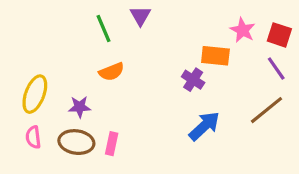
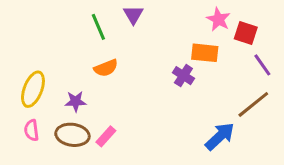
pink star: (243, 30) -> (218, 19), moved
red square: (279, 35) -> (246, 33), moved
blue arrow: (204, 126) -> (220, 136), moved
pink rectangle: (112, 144) -> (106, 136), turned 30

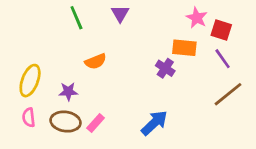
green line: (98, 27) -> (76, 18), moved
purple line: (262, 65) -> (223, 59), moved
blue arrow: (220, 136) -> (154, 123), moved

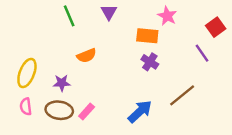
pink star: (197, 18) -> (167, 16), moved
red square: (221, 30) -> (216, 27), moved, turned 36
orange rectangle: (184, 48) -> (147, 36), moved
brown line: (228, 94) -> (182, 95), moved

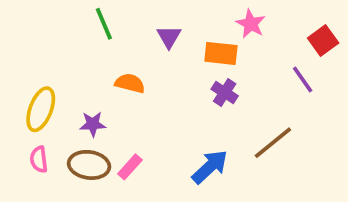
purple triangle: (109, 12) -> (169, 37), moved
orange semicircle: (87, 56) -> (130, 83), turned -144

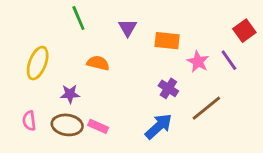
pink star: (251, 24) -> (198, 62), moved
purple cross: (225, 93) -> (168, 88), moved
yellow ellipse: (41, 109) -> (38, 63), moved
pink rectangle: (130, 167) -> (98, 126), turned 72

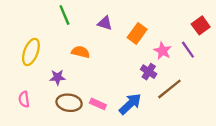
purple triangle: (128, 28) -> (105, 23), turned -42
orange rectangle: (167, 41) -> (137, 33), turned -60
purple cross: (168, 88) -> (149, 72), moved
brown ellipse: (67, 125) -> (69, 103), moved
pink rectangle: (98, 126) -> (98, 104), moved

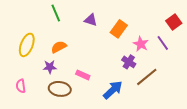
orange semicircle: (81, 52) -> (59, 47), moved, turned -42
pink rectangle: (98, 104) -> (83, 75), moved

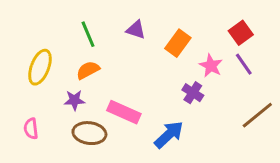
green line: (56, 13) -> (88, 34), moved
red square: (174, 22) -> (241, 33), moved
pink rectangle: (83, 75) -> (124, 112), size x1.5
brown line: (147, 77) -> (257, 115), moved

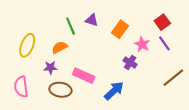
green line: (88, 34) -> (71, 26), moved
pink semicircle: (31, 129) -> (21, 87), size x1.5

